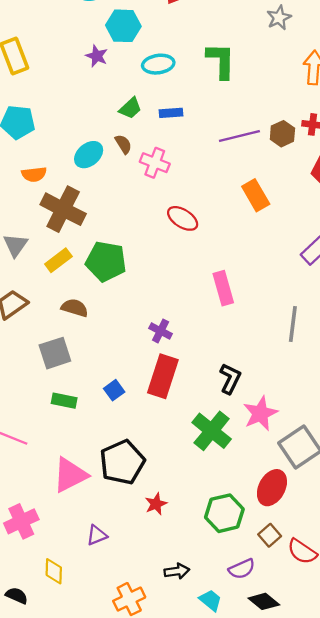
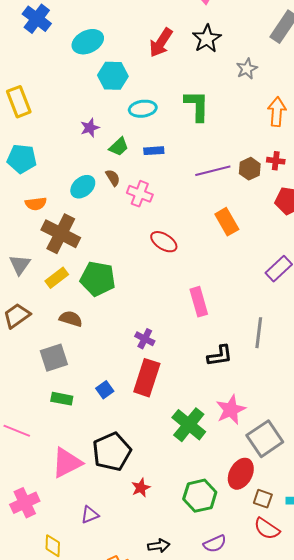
purple star: (97, 56) -> (90, 128), moved, turned 30
black L-shape: (230, 379) -> (220, 356), moved, turned 56
brown square: (270, 535) -> (263, 499), moved, turned -30

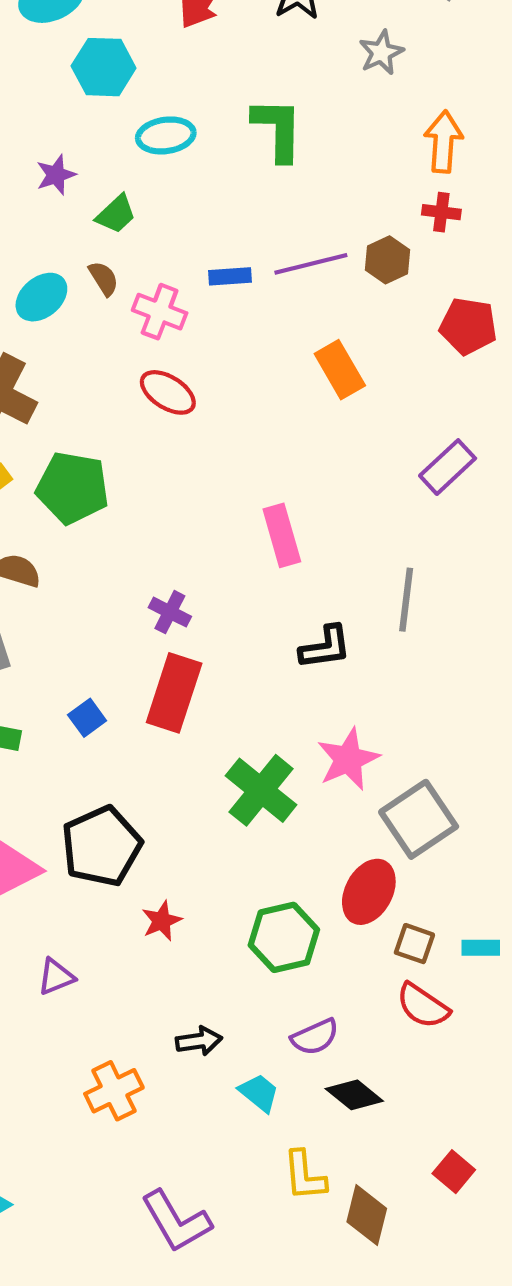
blue rectangle: (154, 151) -> (230, 276), moved
red cross: (276, 161) -> (441, 212), moved
red ellipse: (164, 242) -> (168, 392), moved

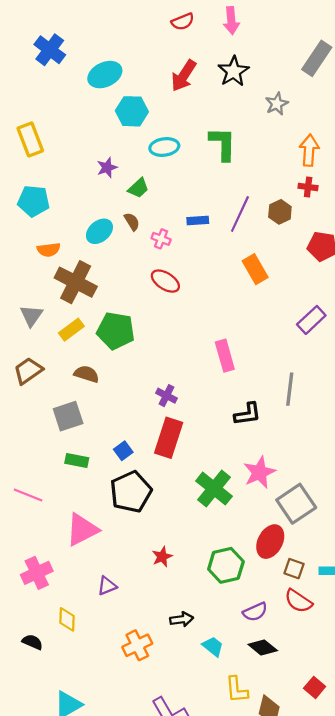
purple line: (311, 264) -> (240, 214), turned -51
pink cross: (160, 312) -> (161, 239), size x0.7
black pentagon: (102, 846) -> (131, 492), moved
purple semicircle: (315, 1037) -> (255, 612), moved

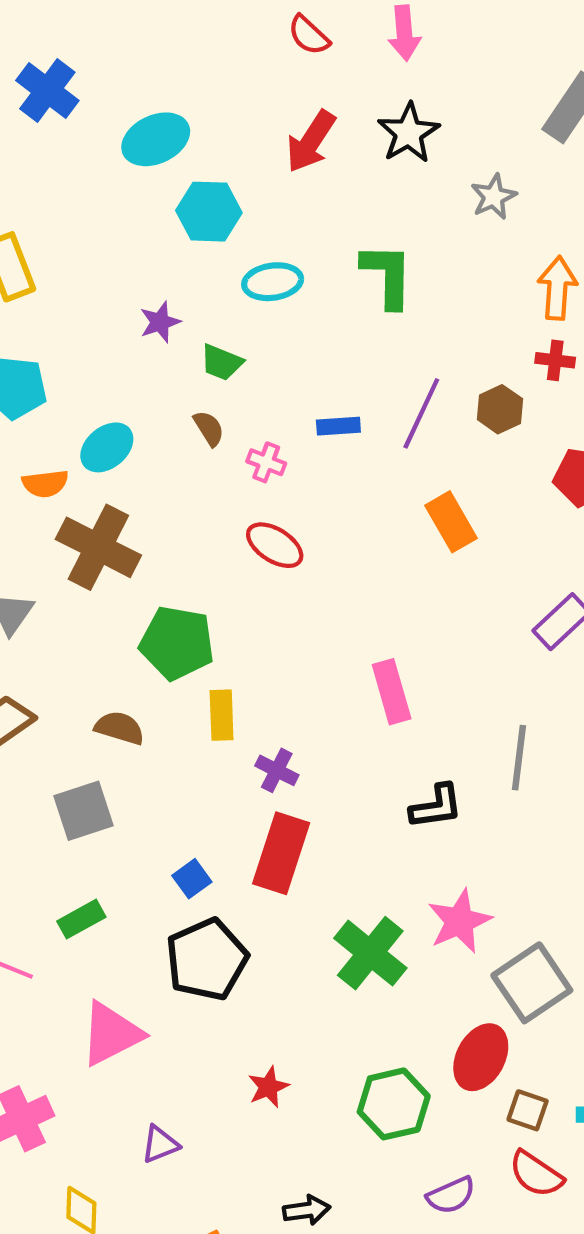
red semicircle: (183, 22) -> (309, 35), turned 65
green trapezoid: (138, 188) -> (222, 362), turned 65
cyan ellipse: (99, 231) -> (107, 447), moved
yellow rectangle: (71, 330) -> (222, 715), moved, turned -55
green rectangle: (77, 460) -> (81, 919), moved, turned -40

